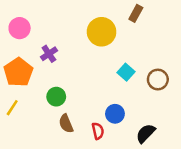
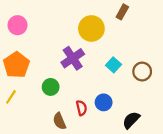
purple cross: (49, 54) -> (73, 58), moved, size x1.5
brown semicircle: (66, 124) -> (59, 121), moved
red semicircle: (98, 131) -> (82, 108), moved

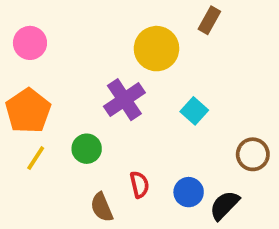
brown circle: (142, 72) -> (253, 154), moved
yellow line: (11, 97) -> (36, 158), moved
blue circle: (104, 102) -> (189, 192), moved

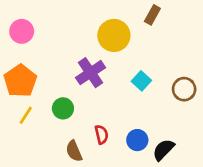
brown circle: (253, 154) -> (184, 89), moved

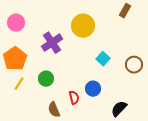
brown rectangle: (152, 15) -> (125, 11), moved
purple cross: (90, 73) -> (52, 43), moved
blue circle: (137, 140) -> (93, 89), moved

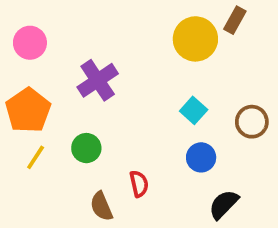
yellow circle: (83, 26) -> (195, 39), moved
blue circle: (93, 89) -> (201, 157), moved

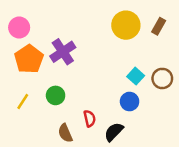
brown rectangle: (235, 20) -> (159, 26), moved
orange pentagon: (28, 110) -> (29, 59), moved
cyan square: (194, 110) -> (136, 76), moved
black semicircle: (224, 204) -> (114, 132), moved

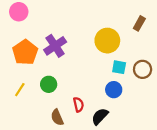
yellow circle: (126, 25) -> (107, 41), moved
pink circle: (19, 28) -> (19, 12), moved
cyan square: (136, 76) -> (119, 67), turned -32

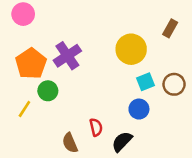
cyan square: (119, 67) -> (145, 82), turned -32
green circle: (49, 84) -> (48, 91), moved

